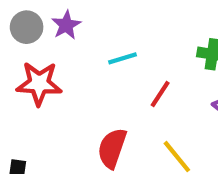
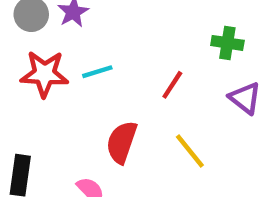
cyan line: (123, 58) -> (97, 72), moved

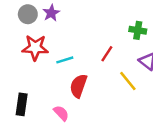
cyan line: (97, 72) -> (65, 60), moved
yellow line: (190, 151) -> (128, 81), moved

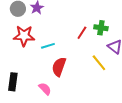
green cross: (138, 30) -> (101, 28), moved
red line: (107, 54) -> (82, 33), moved

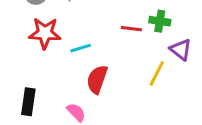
red line: (82, 33) -> (131, 29), turned 64
yellow line: (99, 63) -> (157, 73), turned 66

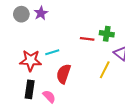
red star: (45, 33) -> (31, 60), moved
black rectangle: (28, 102) -> (30, 89), moved

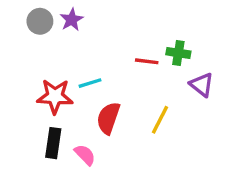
yellow line: (105, 70) -> (160, 120), moved

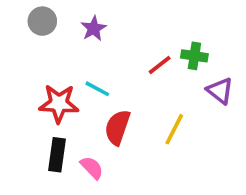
purple star: (72, 20) -> (94, 28), moved
red line: (147, 61) -> (160, 65), turned -45
cyan line: (90, 83) -> (97, 89), turned 45

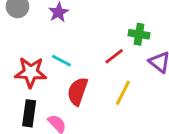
red line: (160, 65) -> (114, 56), moved

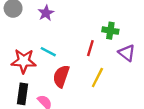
red line: (114, 56) -> (90, 48), turned -35

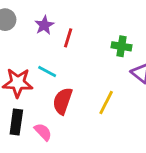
red line: (90, 48) -> (68, 38), moved

